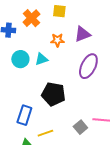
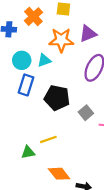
orange star: (57, 40) -> (61, 40), size x1.6
blue rectangle: (24, 115) -> (26, 85), moved
gray square: (80, 127) -> (86, 113), moved

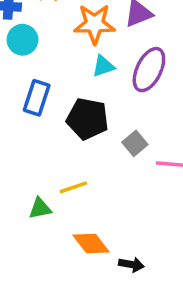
cyan circle: (22, 60) -> (23, 40), moved
cyan triangle: (44, 60) -> (103, 66), moved

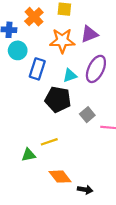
cyan triangle: (103, 66) -> (70, 75), moved
blue rectangle: (37, 98) -> (37, 69), moved

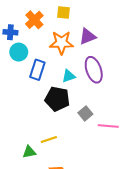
purple ellipse: (96, 69) -> (94, 70), turned -45

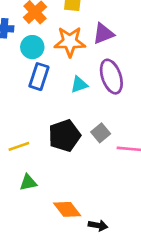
cyan circle: (19, 52) -> (32, 47), moved
black pentagon: (57, 99) -> (64, 136), moved, turned -30
yellow line: (49, 139) -> (19, 146), moved

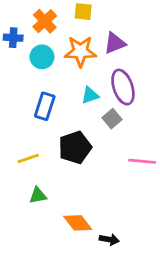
blue rectangle: (39, 77) -> (45, 106), moved
gray square: (101, 133) -> (112, 119), moved

